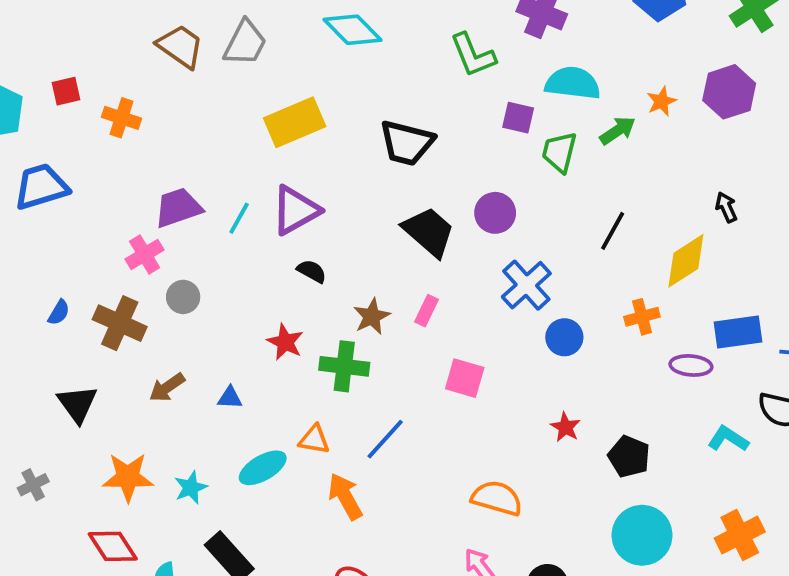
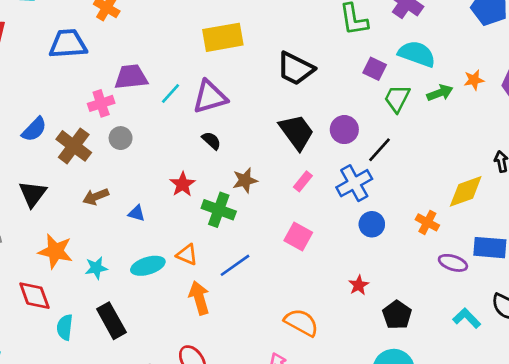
blue trapezoid: (41, 187) -> (68, 44), moved
black line: (613, 231) -> (380, 150), moved
pink rectangle: (426, 311) -> (303, 181), moved
blue semicircle: (59, 313) -> (34, 129), size x1.5
orange cross: (642, 317) -> (427, 222), turned 30

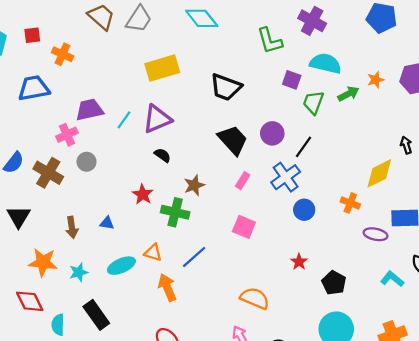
brown arrow: (96, 197) -> (72, 227), moved, turned -70

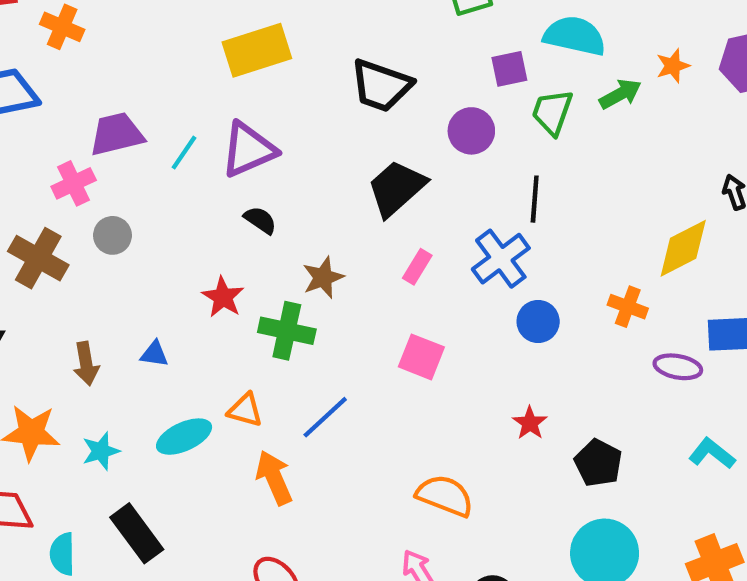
purple square: (292, 80) -> (509, 69), turned -30
purple circle: (272, 133) -> (471, 131), moved
black trapezoid: (233, 140) -> (396, 188), turned -88
black line: (304, 147) -> (535, 199), turned -30

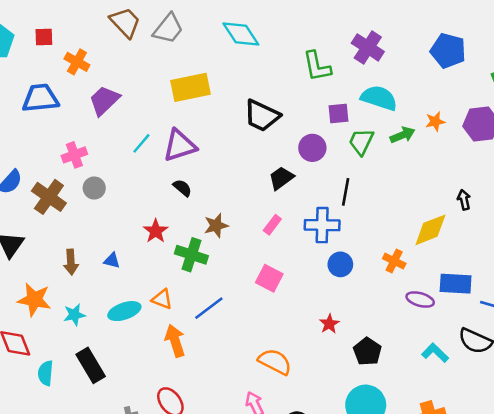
purple trapezoid: (116, 134) -> (104, 100), moved, turned -36
black trapezoid: (396, 188) -> (281, 178), moved, size x0.7
blue cross: (501, 259) -> (322, 225), turned 32

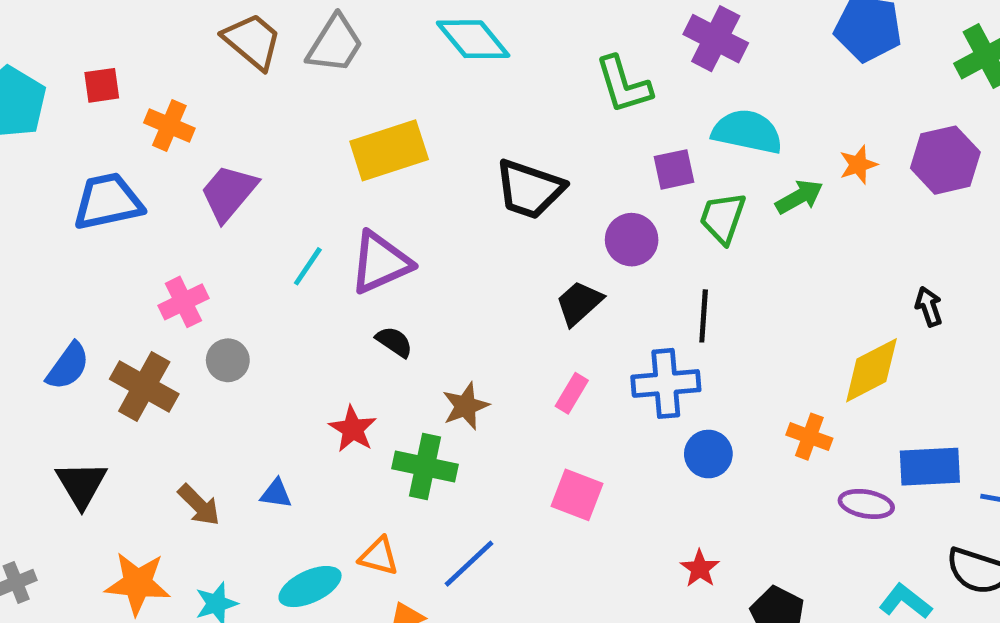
brown arrow: (71, 262) -> (199, 505), turned -35

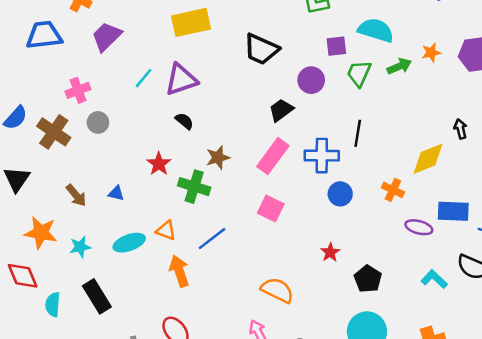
black line: (704, 316) -> (358, 133), moved
pink rectangle: (572, 393) -> (273, 156), size x1.8

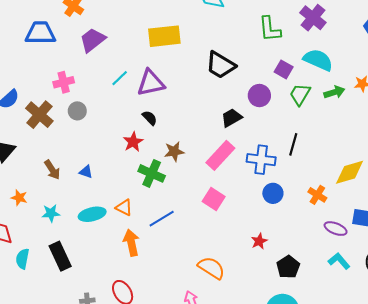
purple square: (336, 46) -> (284, 69), turned 30
red star: (159, 164) -> (133, 142), moved
orange star: (41, 233) -> (19, 198), size x0.6
cyan L-shape: (434, 279) -> (339, 261), moved

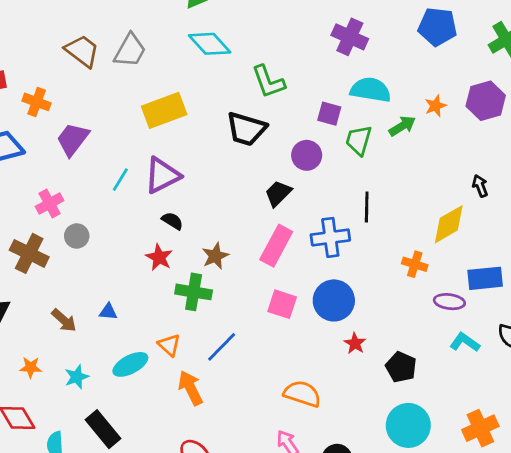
green L-shape: (270, 29) -> (268, 82), moved
blue circle: (273, 193) -> (334, 300), moved, size x1.5
orange triangle: (124, 207) -> (169, 345), turned 30

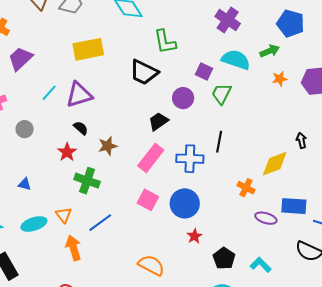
green arrow: (402, 126) -> (270, 51), moved
gray circle: (77, 236) -> (25, 129), moved
brown star: (215, 256) -> (108, 146), moved
cyan L-shape: (465, 342) -> (261, 265), moved

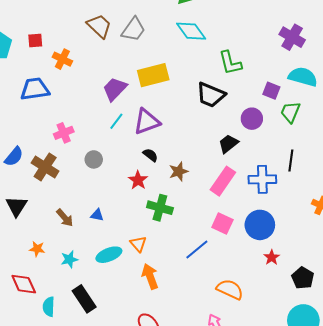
purple trapezoid: (20, 59) -> (115, 89), moved
blue line: (100, 223) -> (197, 250), moved

